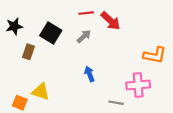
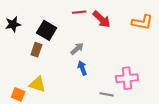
gray arrow: (84, 36) -> (77, 49), moved
brown rectangle: (29, 52) -> (36, 50), moved
orange L-shape: (155, 55) -> (142, 22), moved

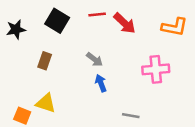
black square: (47, 30) -> (57, 21), moved
gray arrow: (77, 49) -> (95, 59), turned 80
pink cross: (127, 78) -> (156, 69), moved

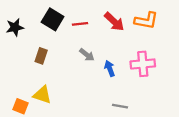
red line: (97, 14) -> (80, 24), moved
orange L-shape: (174, 27) -> (146, 21), moved
blue arrow: (101, 83) -> (110, 68), moved

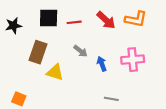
black square: (53, 19) -> (49, 18), turned -30
brown rectangle: (41, 56) -> (38, 52), size x1.5
yellow triangle: (42, 95) -> (55, 72), moved

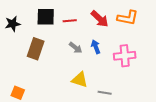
blue arrow: (102, 64) -> (96, 47), moved
yellow triangle: (55, 72) -> (80, 80), moved

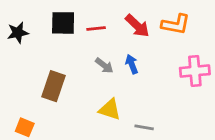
brown rectangle: (36, 49) -> (53, 86), moved
pink cross: (125, 56) -> (195, 71), moved

